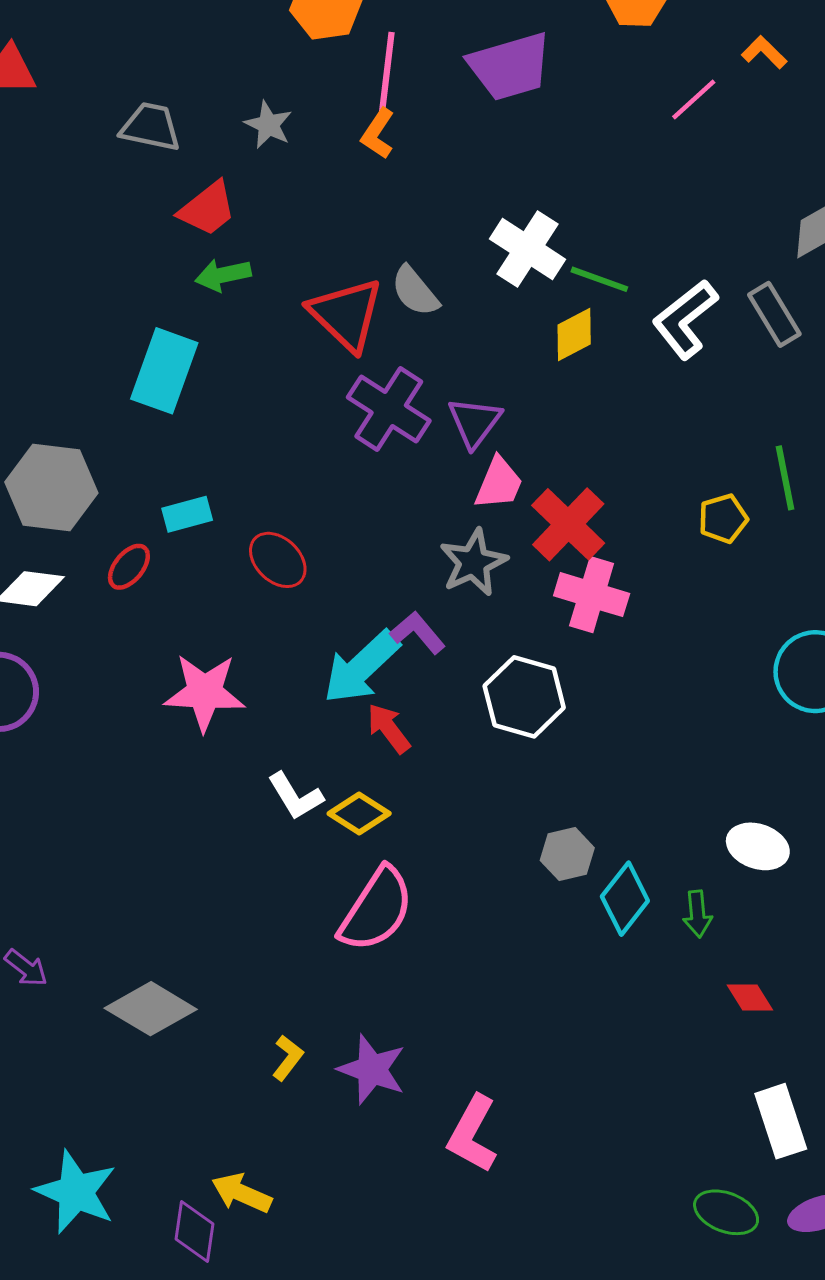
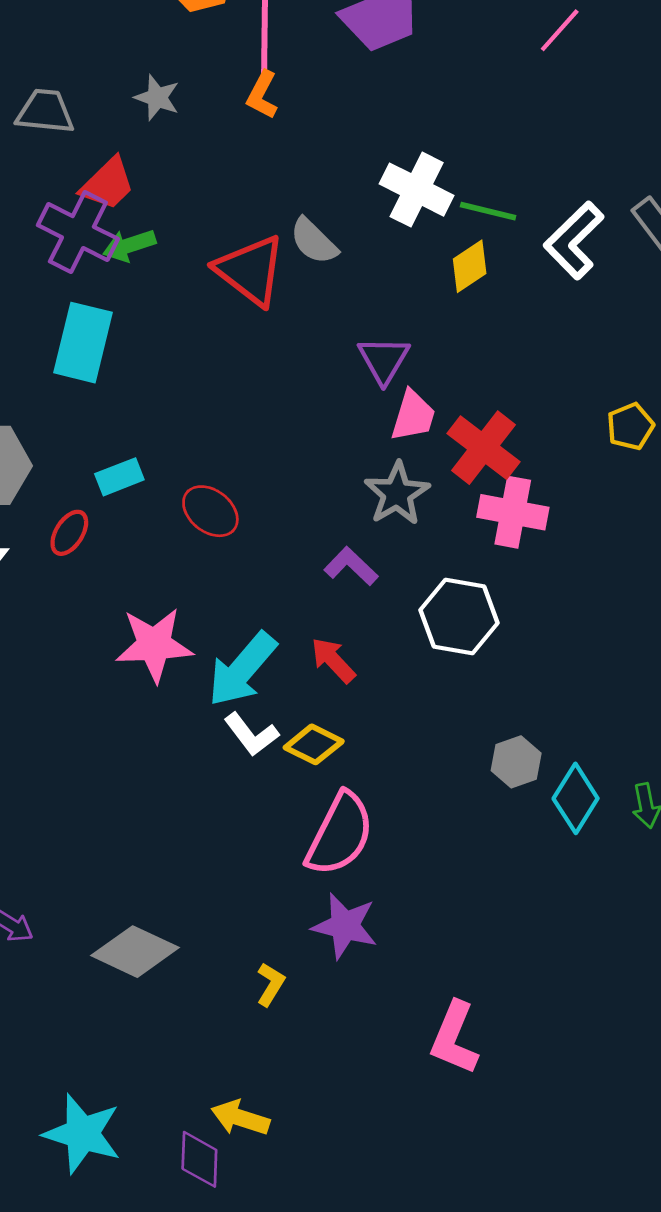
purple cross: (389, 409) -> (78, 232), moved
cyan arrow: (361, 667) -> (242, 669), moved
purple star: (372, 1069) -> (345, 926), moved

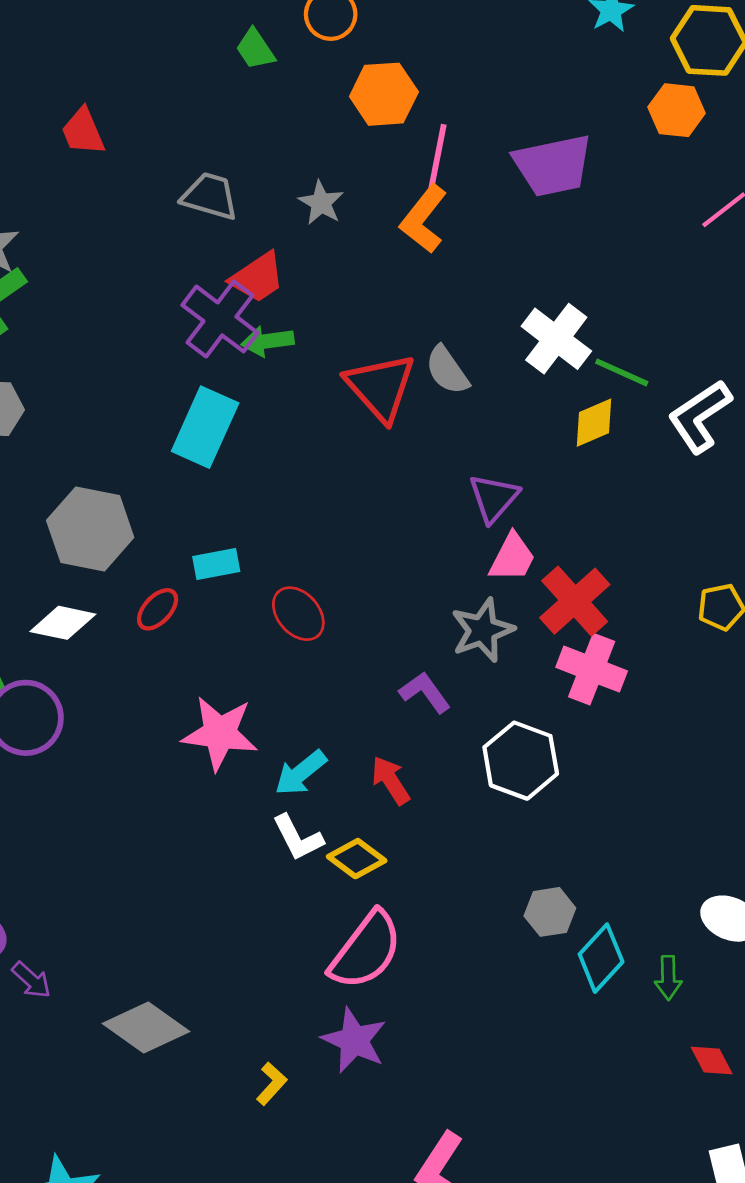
orange L-shape: (262, 95) -> (424, 219), size x1.4
cyan arrow: (242, 669) -> (301, 773), size x0.7

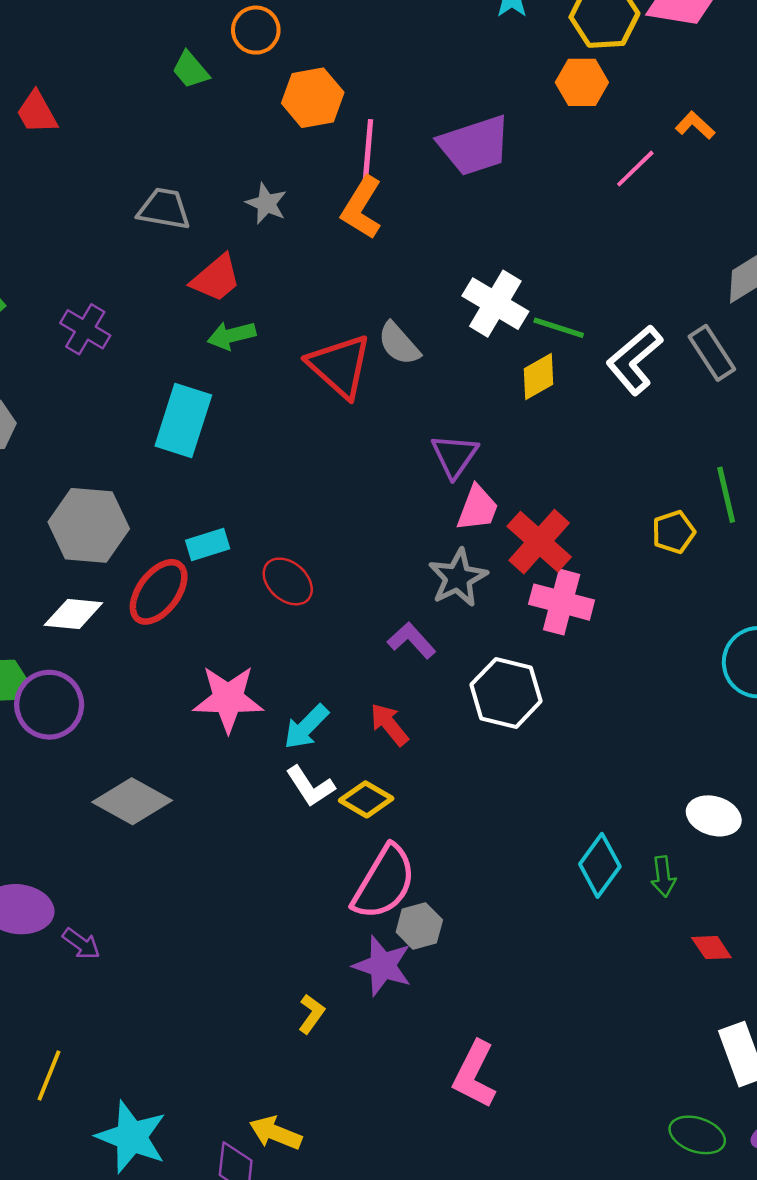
red trapezoid: (83, 132) -> (37, 112), moved
purple cross: (220, 319) -> (85, 329), moved, size x0.7
red ellipse: (158, 609) -> (159, 592), size x1.6
gray hexagon: (550, 912) -> (419, 926), moved
gray diamond: (146, 1027) -> (132, 801), moved

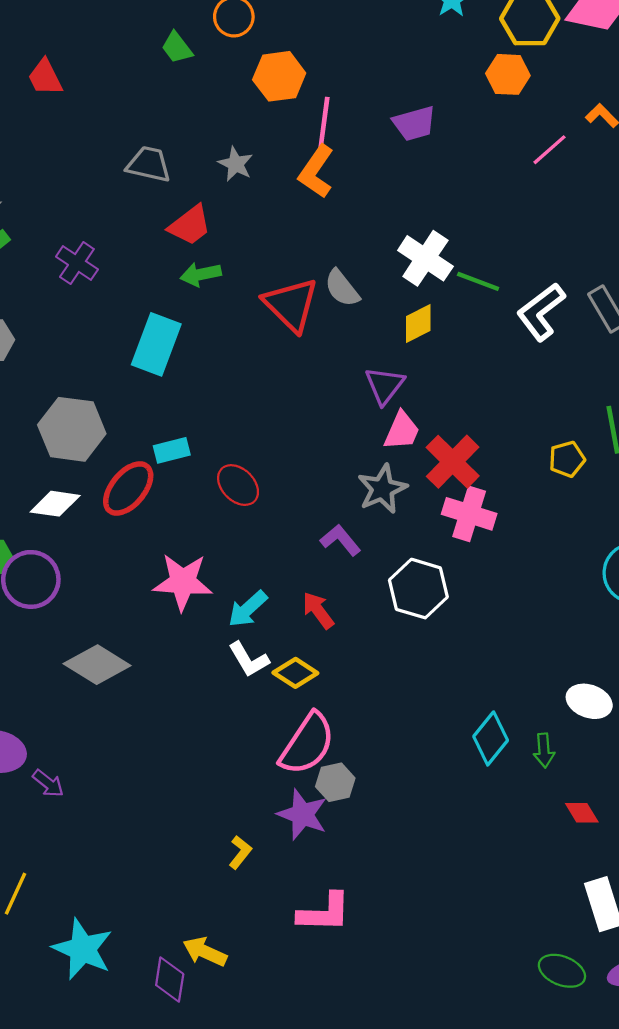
purple trapezoid: (474, 145) -> (414, 123), size x0.7
yellow diamond: (538, 376) -> (418, 323), moved
pink L-shape: (474, 1075) -> (324, 913), moved, turned -118

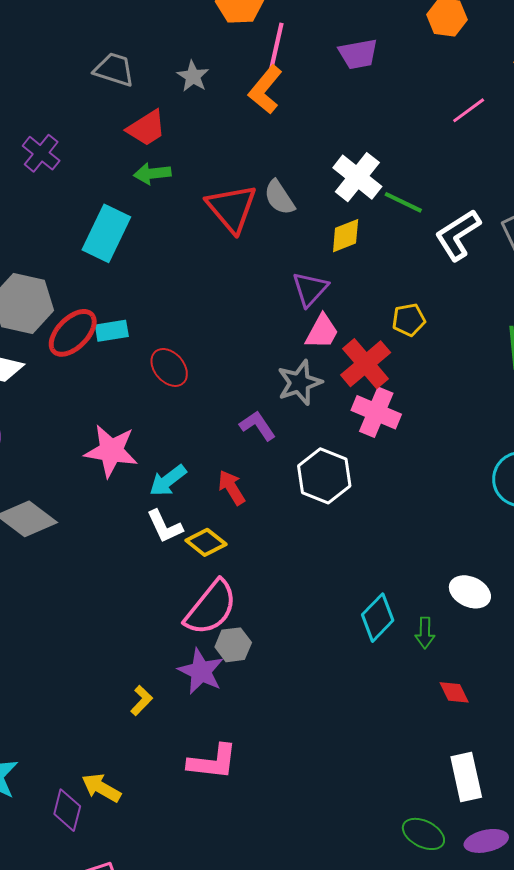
pink line: (550, 150) -> (469, 110), moved
yellow pentagon: (567, 459) -> (409, 320), moved
red ellipse: (128, 489) -> (73, 333), moved

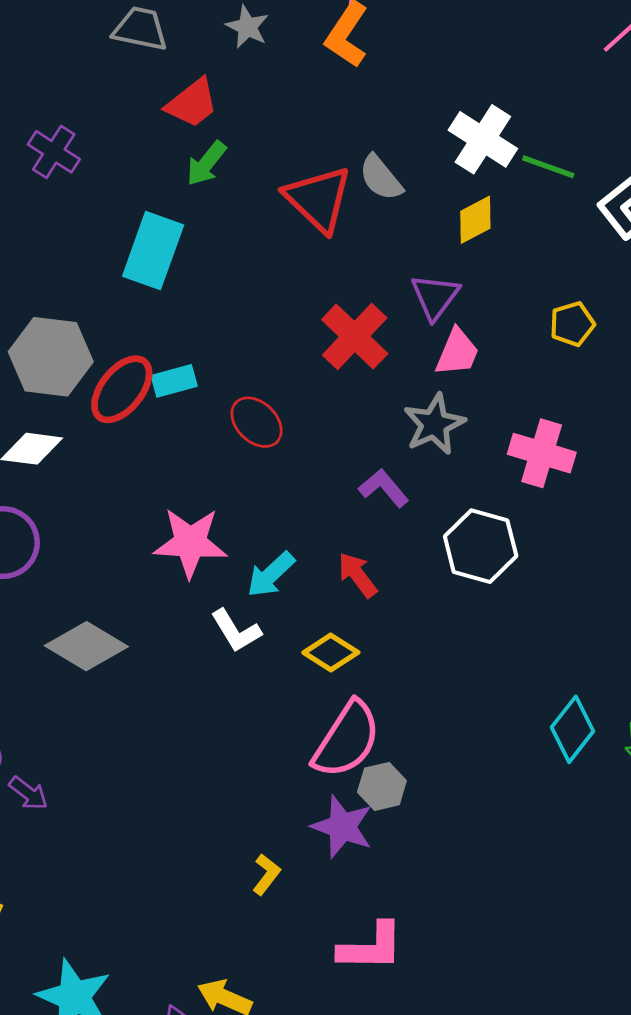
green arrow: (152, 173) -> (206, 163), turned -39
red cross: (366, 364) -> (355, 337), moved
white L-shape: (165, 526) -> (236, 631), moved

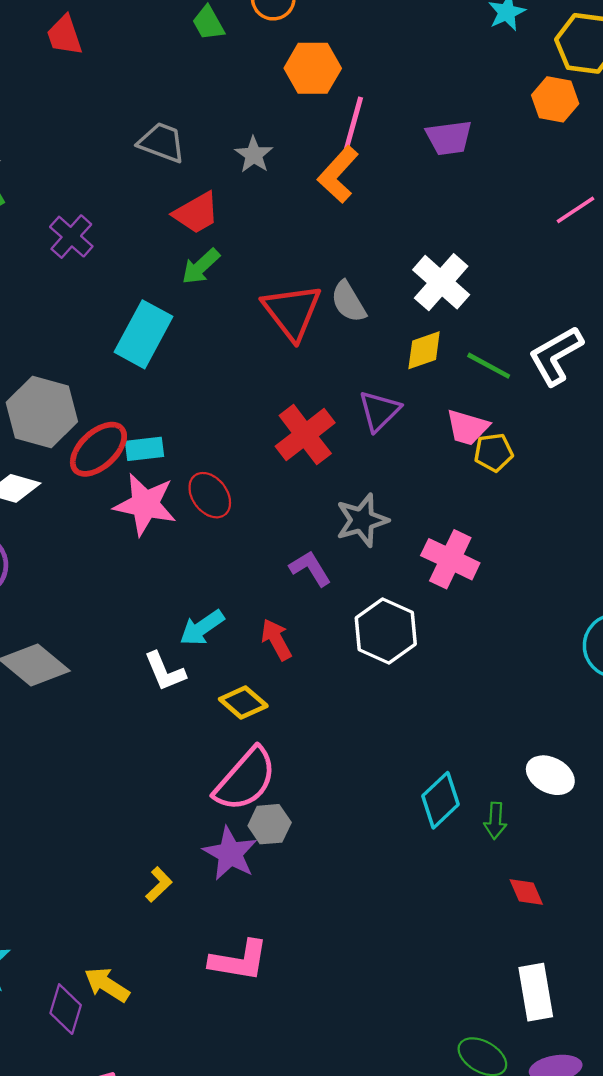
green line: (548, 167) -> (489, 366), moved
pink trapezoid: (457, 352) -> (468, 427), moved, turned 75
pink star: (190, 543) -> (145, 504), moved

